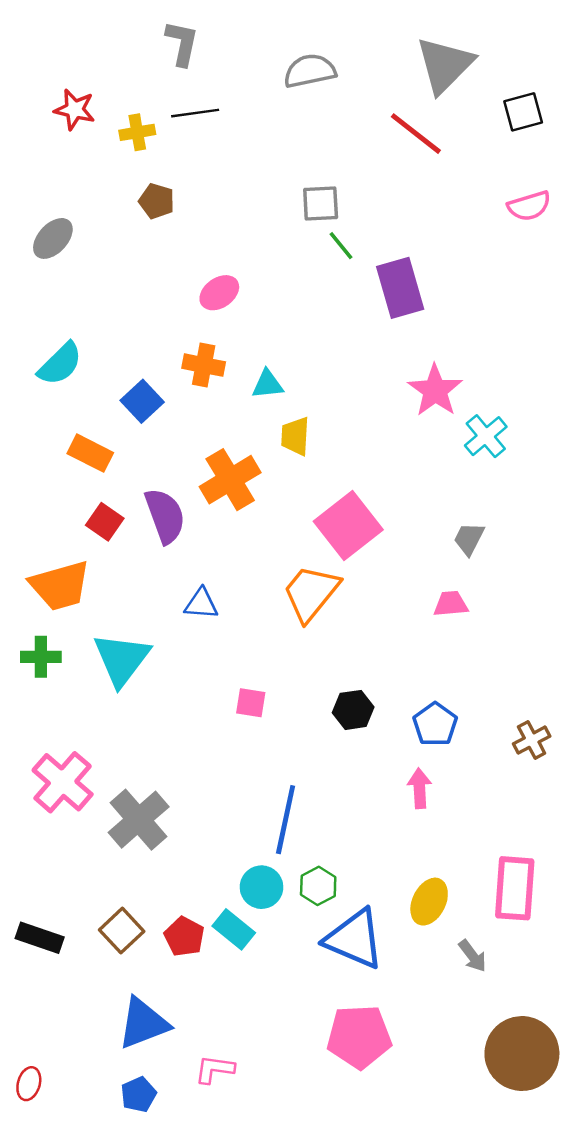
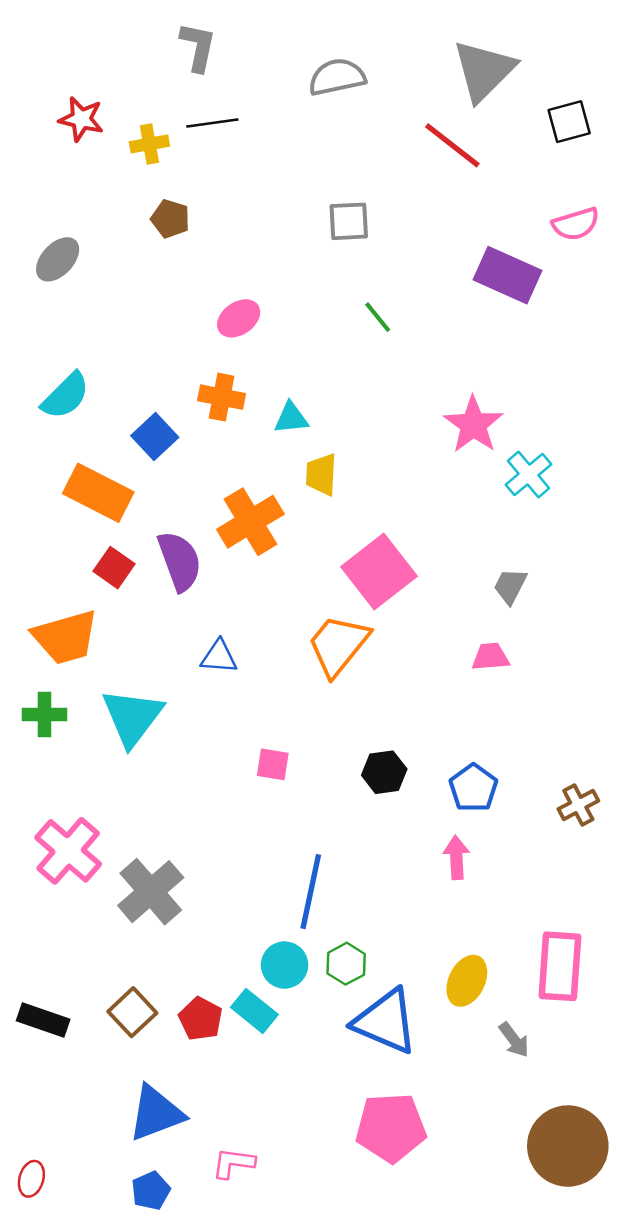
green line: (341, 246) -> (378, 317), moved
purple rectangle: (400, 288) -> (507, 275), moved, turned -50
orange rectangle: (90, 453) -> (98, 493), size x1.4

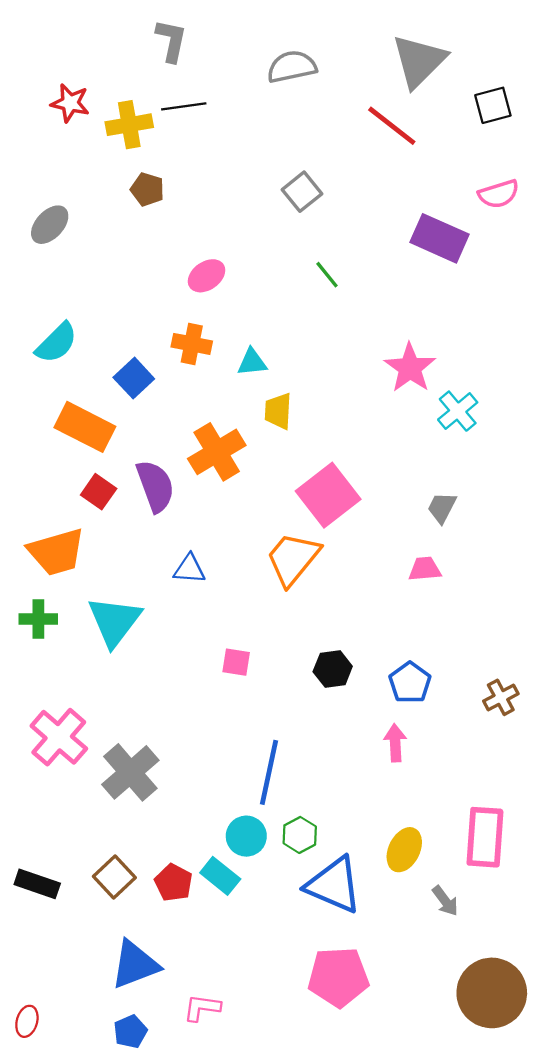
yellow cross: (149, 144) -> (129, 125), size x1.4
gray square: (349, 221) -> (302, 192), turned -36

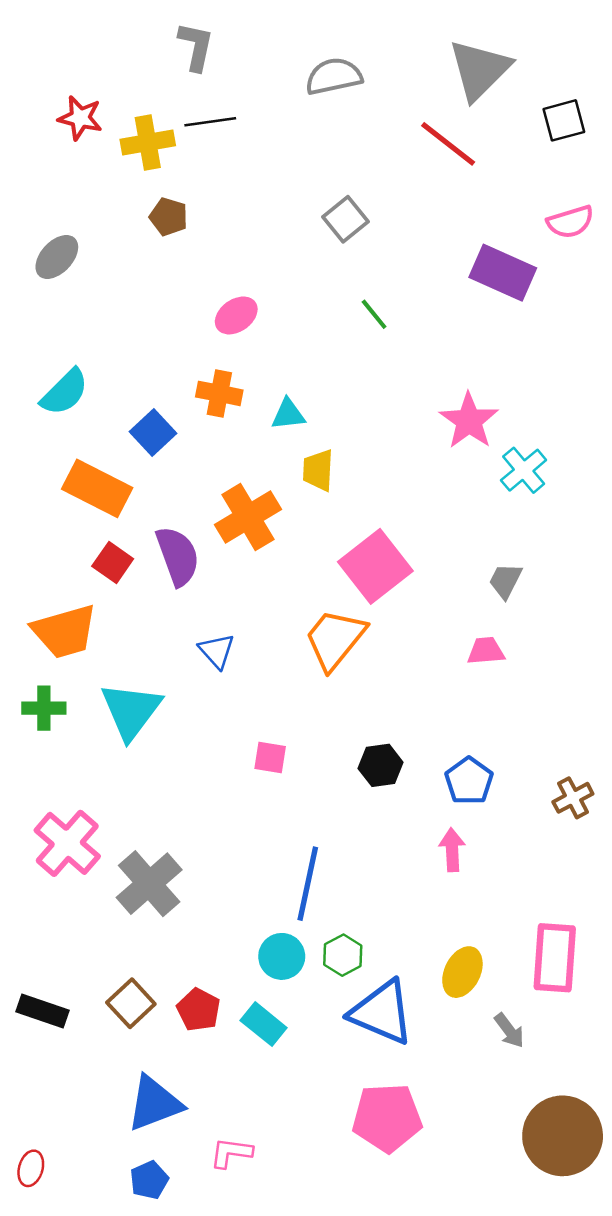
blue triangle: (189, 569) -> (217, 651), turned 44
cyan rectangle: (220, 876) -> (264, 1024), moved

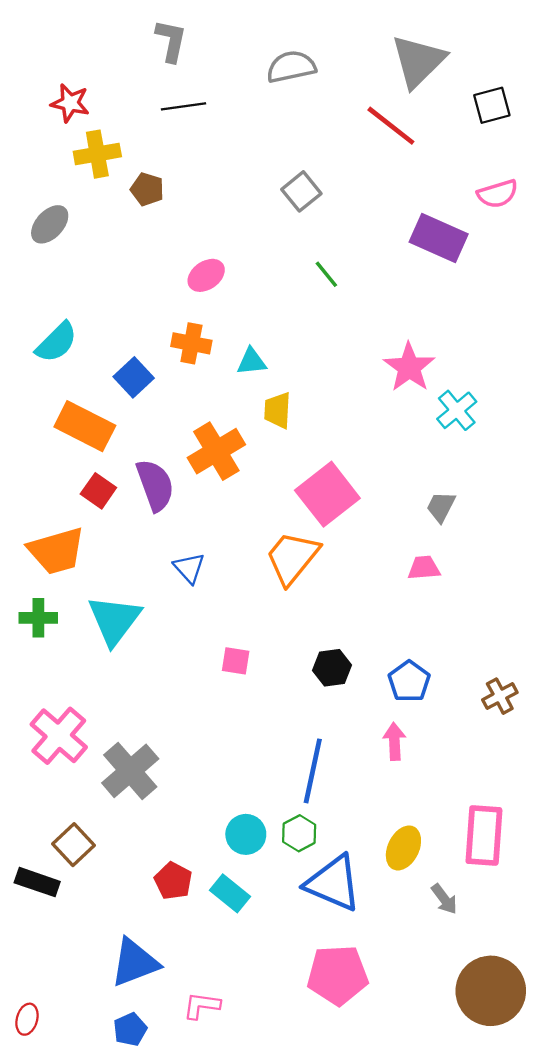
yellow cross: (148, 143) -> (97, 154), moved
blue line: (308, 884) -> (313, 771), moved
brown square: (131, 1003) -> (73, 845), moved

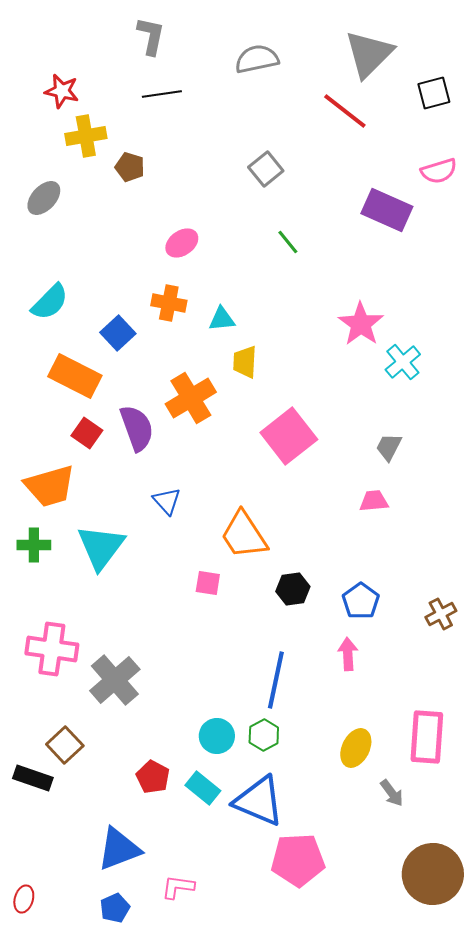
orange trapezoid: (292, 558) -> (244, 535), moved, turned -72
pink cross: (59, 736) -> (52, 649), turned -33
blue triangle: (333, 883) -> (259, 801), moved

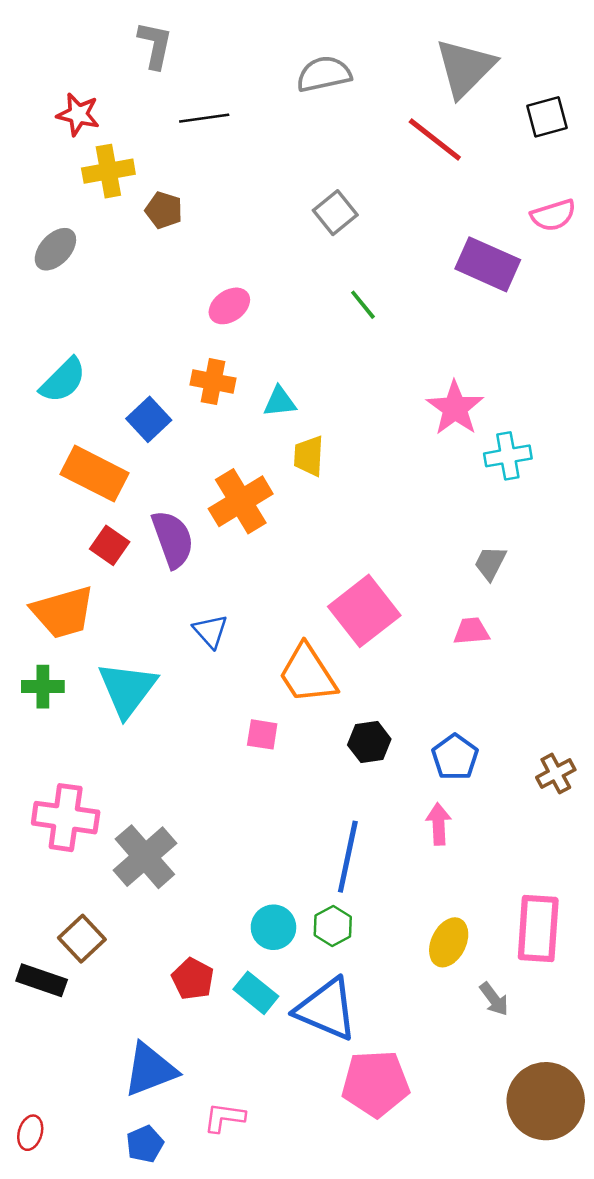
gray L-shape: (151, 36) -> (155, 45), moved
cyan cross: (403, 362) -> (508, 456), turned 30
pink square: (289, 436) -> (364, 611), moved

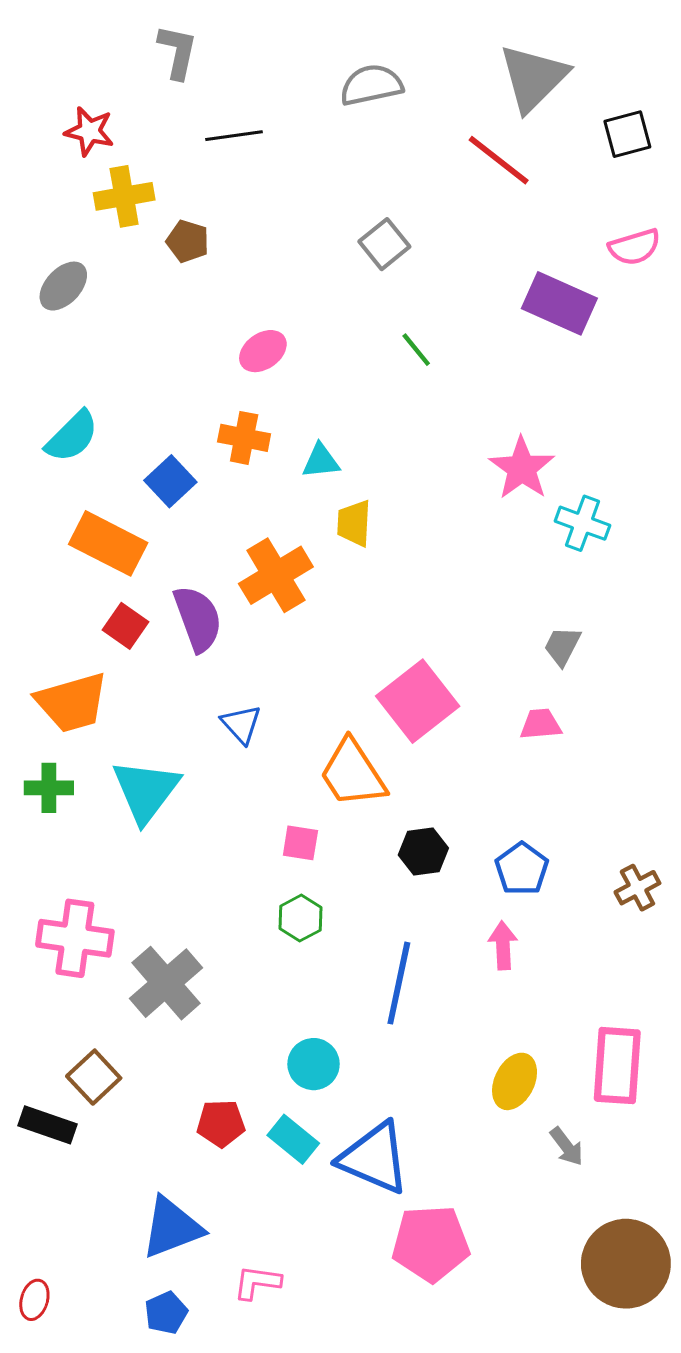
cyan cross: (508, 456) -> (583, 523), turned 30
green hexagon: (333, 926) -> (300, 918), moved
red pentagon: (193, 979) -> (221, 1123), turned -30

